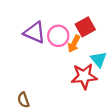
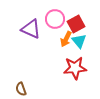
pink circle: (58, 36) -> (55, 19), moved
cyan triangle: (99, 59) -> (79, 41), moved

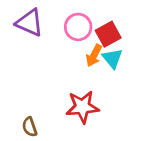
purple triangle: (31, 29) -> (30, 23), moved
red star: (75, 68) -> (82, 107), moved

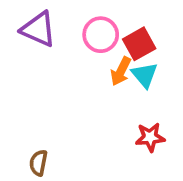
red star: (82, 107) -> (150, 137), moved, size x0.7
brown semicircle: (30, 127) -> (38, 163), turned 30

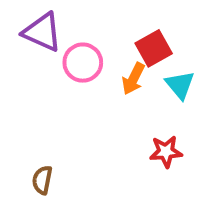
pink circle: (101, 35) -> (83, 63), moved
cyan triangle: (145, 75) -> (180, 85), moved

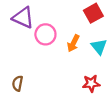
red square: (154, 48) -> (93, 13), moved
brown semicircle: (42, 180) -> (18, 83), moved

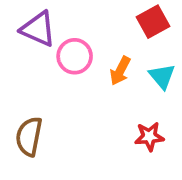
brown semicircle: (18, 83) -> (29, 136), size x1.5

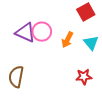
purple triangle: (38, 29) -> (25, 33), moved

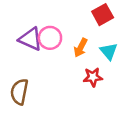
red star: (84, 77) -> (93, 77), moved

